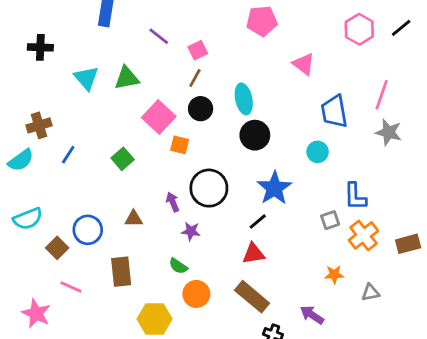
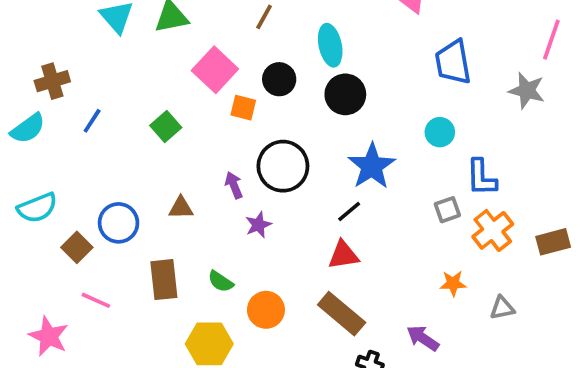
pink line: (382, 95) -> (551, 40), moved
black circle: (201, 109) -> (279, 79), moved
cyan circle: (318, 152) -> (440, 132), moved
purple star: (191, 231) -> (258, 225), turned -30
green semicircle: (178, 266) -> (221, 281), moved

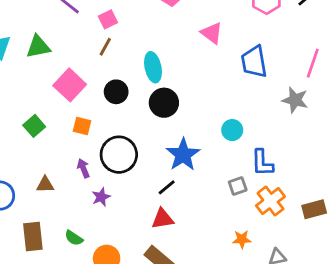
blue trapezoid: (453, 62) -> (254, 62), moved
orange square: (243, 108) -> (82, 126), moved

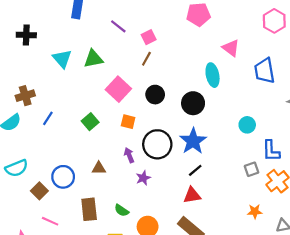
cyan ellipse: (153, 67) -> (213, 75), moved
blue star: (183, 155) -> (193, 141), moved

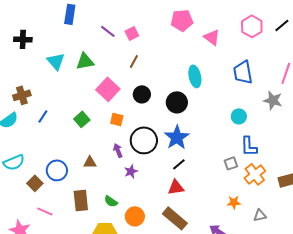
pink square: (149, 37) -> (132, 33), moved
pink triangle: (231, 48) -> (212, 37), moved
cyan circle: (247, 125) -> (239, 116), moved

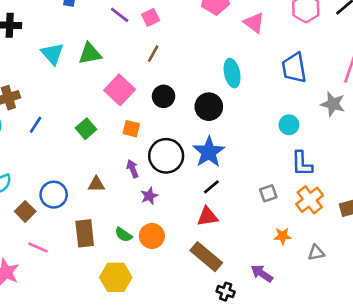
gray square: (231, 163) -> (268, 193), moved
orange circle: (135, 216) -> (152, 236), moved

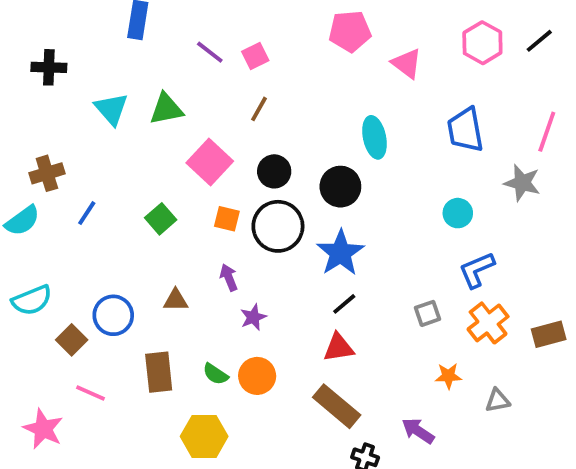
black circle: (166, 156) -> (278, 226), moved
blue L-shape: (302, 164) -> (477, 270), turned 68

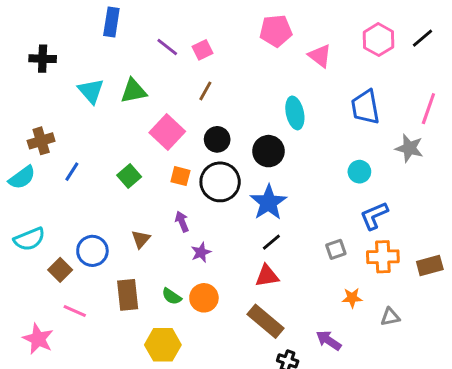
brown triangle: (176, 300) -> (141, 239), turned -48
orange cross: (488, 323) -> (383, 257), turned 36

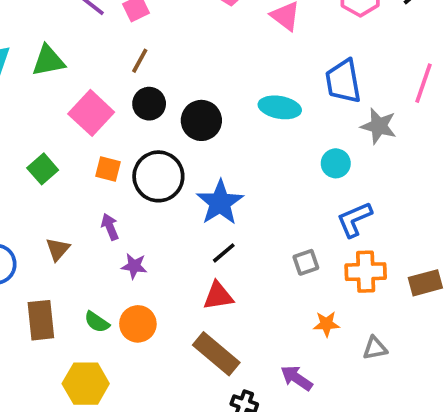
cyan ellipse: (295, 113) -> (280, 107), moved, turned -68
black circle: (217, 139) -> (149, 104), moved
gray star: (409, 148) -> (379, 126), moved
black circle: (268, 151) -> (201, 120), moved
purple star: (201, 252) -> (134, 266), turned 30

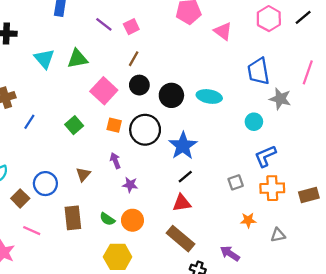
cyan ellipse: (280, 107) -> (209, 96), moved
yellow hexagon: (86, 384) -> (118, 257), moved

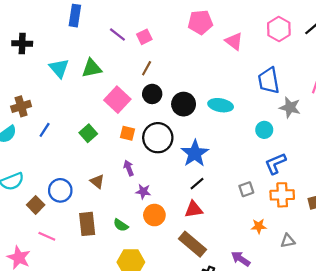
brown triangle: (83, 174) -> (97, 181), turned -32
orange circle: (132, 220) -> (154, 215), moved

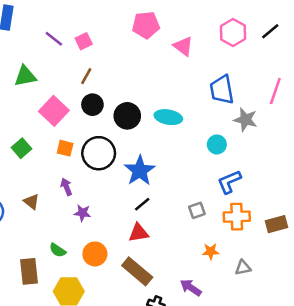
orange circle: (154, 215) -> (95, 254), moved
brown rectangle: (87, 224) -> (29, 271), moved

